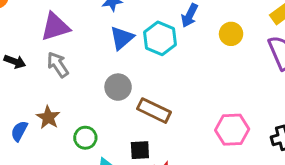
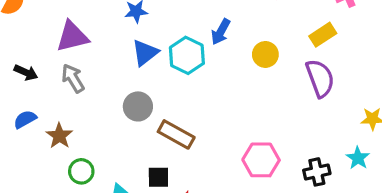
blue semicircle: (19, 131) -> (25, 119), moved, turned 30
green circle: (85, 138) -> (81, 171), moved

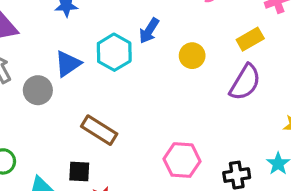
blue triangle: (145, 53) -> (68, 64), moved
purple semicircle: (320, 78) -> (245, 82), turned 48
gray circle: (138, 106) -> (38, 90), moved

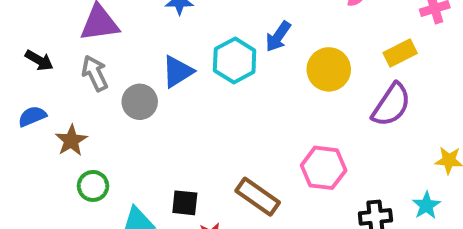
yellow circle: (192, 56) -> (329, 69), size x1.4
brown rectangle: (99, 130) -> (258, 197), moved
pink hexagon: (182, 160) -> (324, 168), moved

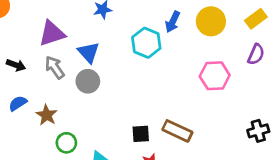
yellow circle: (329, 69) -> (211, 21), moved
blue triangle: (178, 72) -> (89, 52), moved, turned -30
purple semicircle: (391, 105) -> (256, 54), size x0.7
pink hexagon: (324, 168) -> (215, 76), moved
black square: (185, 203) -> (141, 134), moved

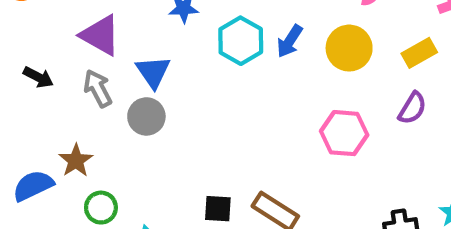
purple triangle: (52, 33) -> (100, 35), turned 40
cyan hexagon: (146, 43) -> (241, 41), moved
blue semicircle: (18, 103) -> (33, 186), moved, size x1.4

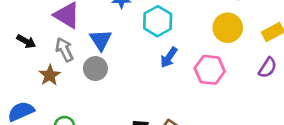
blue arrow: (290, 41) -> (169, 57), moved
pink hexagon: (344, 133) -> (210, 70), moved
brown star: (76, 161) -> (50, 75), moved

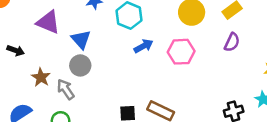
gray arrow: (64, 50) -> (66, 89), moved
blue arrow: (169, 57) -> (144, 46), turned -144

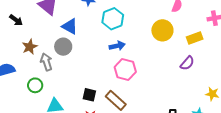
blue triangle: (81, 39) -> (70, 26), turned -36
pink hexagon: (181, 52) -> (125, 70), moved

